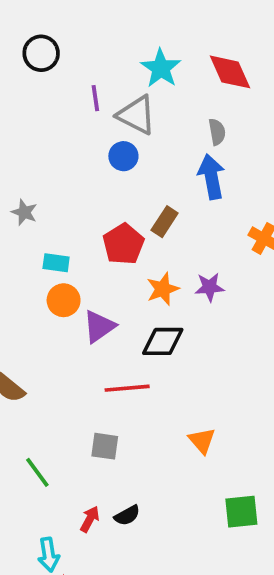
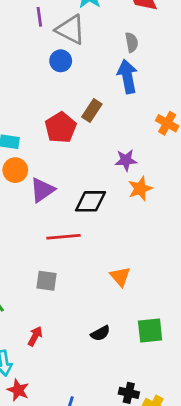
orange star: (163, 289) -> (140, 189), moved
black semicircle: (127, 515) -> (100, 333), moved

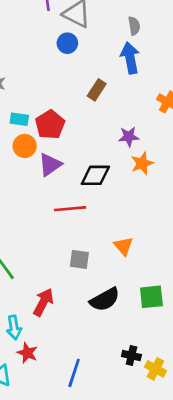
red pentagon: (61, 128) -> (50, 125), moved
gray square: (46, 281) -> (79, 259), moved
black semicircle: (100, 333) -> (105, 299), size x1.6
red arrow: (35, 336) -> (43, 302), size x1.5

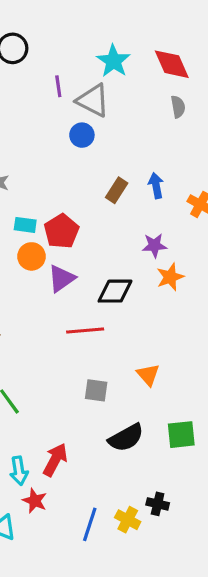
gray semicircle: (134, 26) -> (178, 107), moved
blue arrow: (130, 58) -> (156, 186), moved, size x0.7
red arrow: (43, 302) -> (55, 460), moved
yellow cross: (155, 369) -> (128, 520), moved

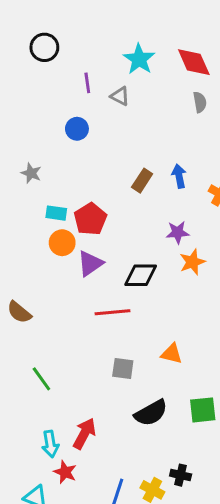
gray triangle: (93, 100) -> (120, 96), size x0.6
blue circle: (82, 135) -> (77, 129), moved
orange triangle: (148, 375) -> (172, 354), turned -35

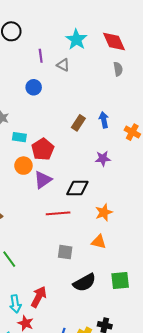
cyan rectangle: (56, 213) -> (19, 137), moved
orange star: (192, 262) -> (104, 212), moved

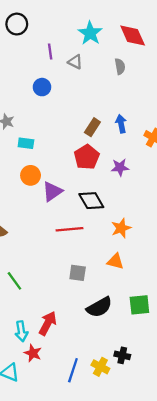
gray semicircle: (118, 69) -> (120, 66), moved
red pentagon: (43, 149) -> (87, 157), moved
black diamond: (77, 188) -> (91, 201), turned 60

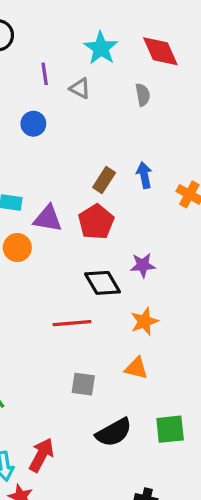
purple star: (120, 167) -> (143, 265), moved
purple triangle: (52, 191) -> (48, 219), moved, turned 45

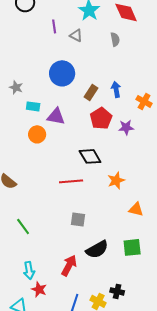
blue circle: (33, 124) -> (62, 73), moved, size x1.6
red pentagon: (96, 222) -> (101, 118), moved
purple star: (143, 265) -> (126, 127), moved
orange triangle: (136, 368) -> (136, 209), moved
red arrow: (41, 455) -> (69, 265), moved

